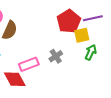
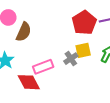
yellow square: (82, 35) -> (83, 50), moved

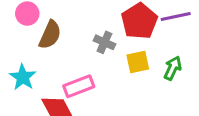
gray cross: (71, 59) -> (104, 42), moved, turned -32

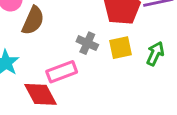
gray cross: (104, 42) -> (87, 43), moved

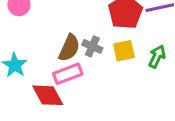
brown semicircle: (33, 20) -> (69, 48), moved

